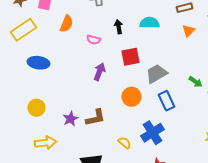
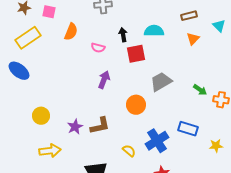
red square: (130, 57) -> (136, 54), moved
blue ellipse: (38, 63) -> (19, 71), moved, turned 30
blue rectangle: (166, 101) -> (188, 129), moved, turned -48

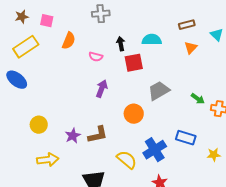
yellow semicircle: (129, 151) -> (127, 160), size x1.5

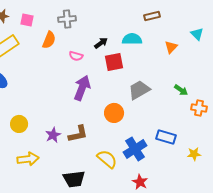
gray cross: (101, 14) -> (67, 19), moved
brown rectangle: (187, 25) -> (152, 16), moved
black arrow: (121, 44) -> (101, 43), turned 64
purple arrow: (102, 89) -> (82, 88), size x1.4
green arrow: (198, 99) -> (181, 90), moved

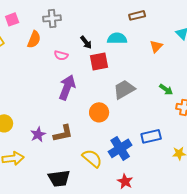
pink square: (27, 20) -> (12, 19), turned -32
black arrow: (101, 43) -> (86, 42), turned 88
blue rectangle: (166, 137) -> (151, 136), turned -30

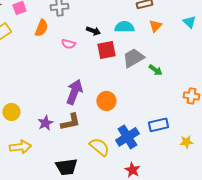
black arrow: (86, 42) -> (93, 31), turned -32
orange triangle: (156, 46) -> (155, 26), moved
purple arrow: (67, 87) -> (74, 92), moved
gray trapezoid: (124, 89) -> (133, 58), moved
green arrow: (166, 89) -> (155, 70), moved

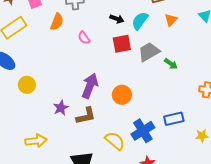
cyan semicircle: (124, 27) -> (140, 21), turned -54
black arrow: (93, 31) -> (117, 19), moved
pink semicircle: (68, 44) -> (84, 38), turned 40
yellow circle: (11, 112) -> (27, 85), moved
purple star: (45, 123) -> (61, 108), moved

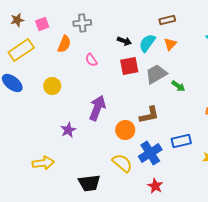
orange triangle: (171, 20) -> (170, 44), moved
yellow circle: (27, 85) -> (52, 86), moved
orange circle: (122, 95) -> (125, 130), moved
brown L-shape: (86, 116) -> (149, 115), moved

